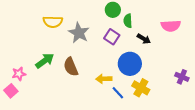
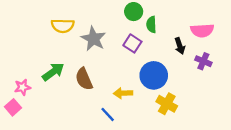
black arrow: (144, 39) -> (180, 46), moved, turned 40
purple cross: (182, 77) -> (203, 61), moved
blue line: (118, 93) -> (108, 114), moved

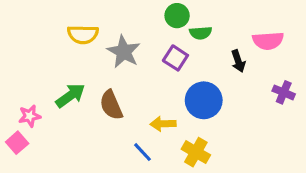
green semicircle: (151, 25) -> (201, 33), turned -91
purple cross: (203, 61) -> (284, 92), moved
yellow cross: (167, 104) -> (196, 152), moved

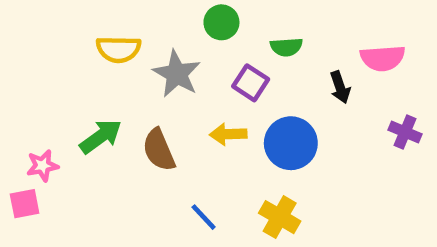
green circle: (177, 16) -> (221, 22), moved
yellow arrow: (163, 124) -> (228, 134), moved
pink square: (17, 143) -> (25, 204), turned 30

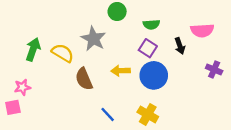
yellow semicircle: (119, 49) -> (63, 53), moved, turned -150
purple square: (251, 83) -> (148, 48), moved
green arrow: (101, 136) -> (33, 49), moved, turned -35

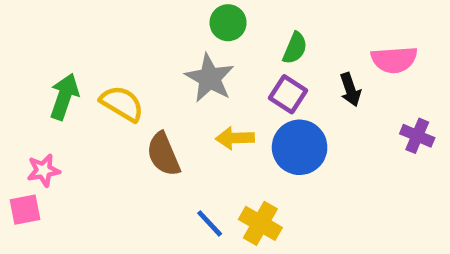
green semicircle: (151, 25) -> (295, 48), turned -63
gray star: (93, 39) -> (210, 78), moved
yellow cross: (148, 114) -> (260, 223), moved

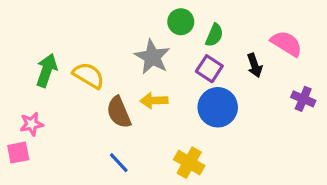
green circle: (228, 23) -> (181, 22), moved
pink semicircle: (394, 60) -> (286, 44), turned -144
yellow arrow: (235, 138) -> (154, 101), moved
blue line: (210, 223) -> (119, 163), moved

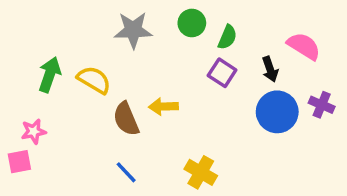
gray star: (152, 57) -> (133, 30), moved, turned -30
blue circle: (218, 107) -> (277, 112), moved

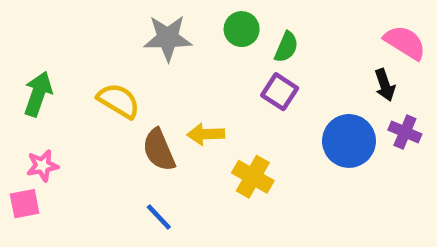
pink semicircle: (304, 46) -> (405, 43), moved
black arrow: (270, 69) -> (385, 85), moved
green arrow: (50, 75) -> (38, 94), moved
yellow cross: (201, 172) -> (253, 177), moved

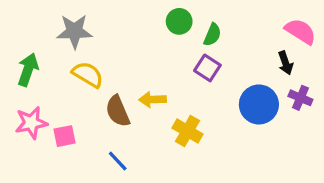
gray star: (168, 38) -> (74, 31), moved
pink star: (42, 166) -> (31, 123), size x1.4
pink square: (25, 204) -> (64, 136), moved

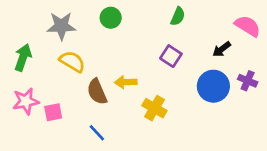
green circle: (179, 21) -> (111, 18), moved
green semicircle: (212, 35) -> (178, 16), moved
black arrow: (285, 63) -> (222, 49), moved, turned 72

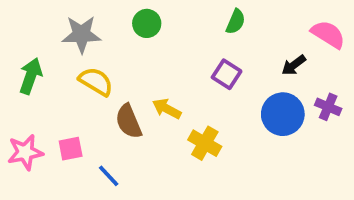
yellow arrow: (126, 82) -> (167, 109), turned 30
pink star: (26, 101) -> (25, 152), moved
blue line: (97, 133) -> (109, 176), moved

